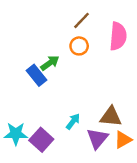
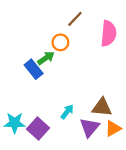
orange circle: (79, 46) -> (60, 42), moved

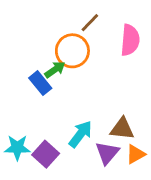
orange circle: (60, 42) -> (72, 51), size x1.6
cyan arrow: (67, 112) -> (80, 134), size x1.5

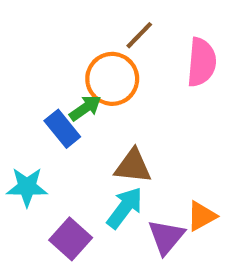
brown triangle: (122, 129) -> (133, 166), moved
cyan star: (17, 148) -> (27, 187), moved
orange triangle: (136, 154) -> (202, 216), moved

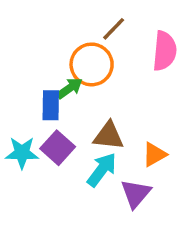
blue rectangle: (62, 129) -> (51, 105), turned 40
orange triangle: (202, 216) -> (154, 154), moved
purple square: (71, 239) -> (58, 148), moved

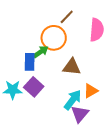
brown triangle: (109, 136) -> (72, 67), moved
cyan arrow: (102, 170) -> (73, 100), moved

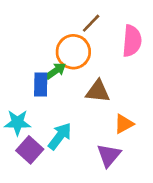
purple square: (34, 87) -> (30, 150), moved
cyan arrow: (73, 100) -> (60, 136), moved

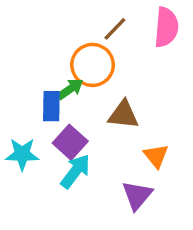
pink semicircle: (132, 41) -> (166, 27), moved
orange triangle: (124, 124) -> (156, 156), turned -40
purple square: (30, 150) -> (70, 142), moved

